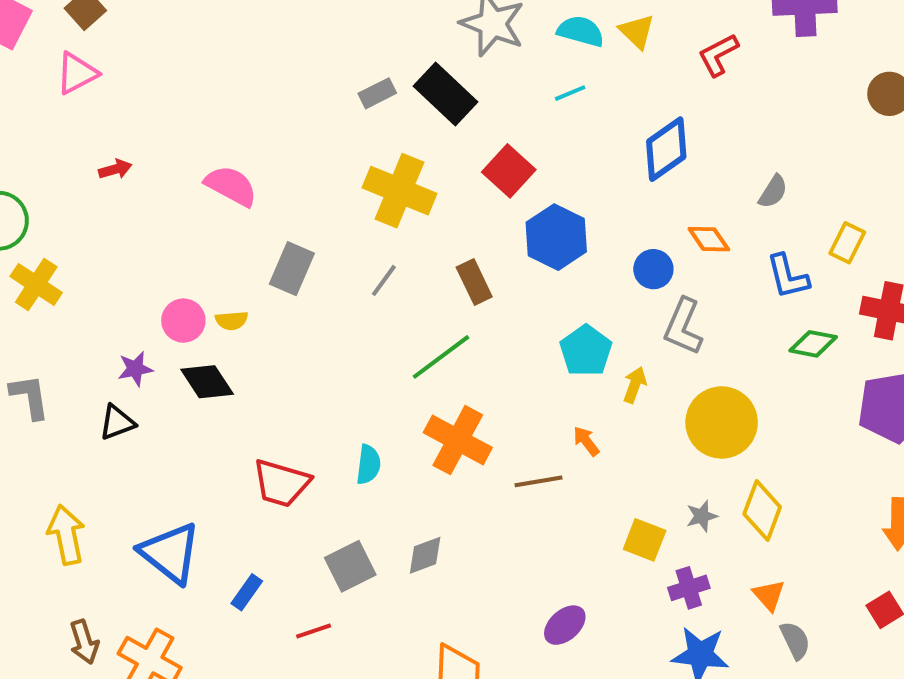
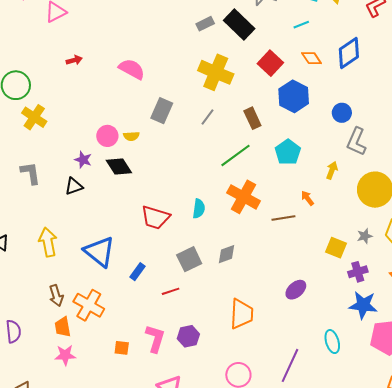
orange diamond: (709, 239) -> (312, 58), moved
cyan pentagon: (586, 351) -> (288, 152), moved
purple star: (135, 369) -> (83, 160), turned 30

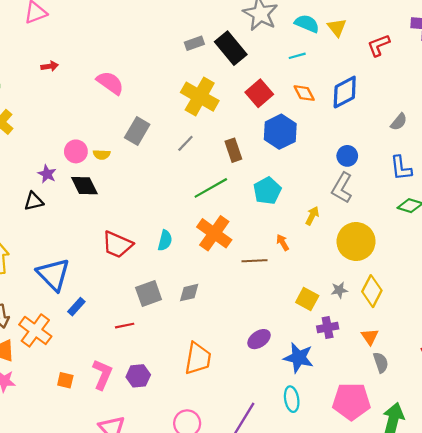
blue circle: (342, 113) -> (347, 156), moved
blue rectangle: (138, 272) -> (76, 307), moved
blue star: (363, 305) -> (299, 358), moved

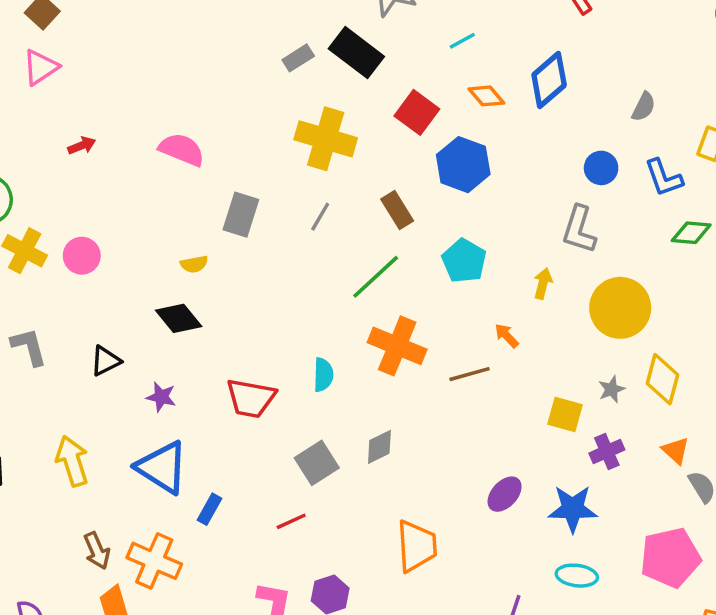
pink circle: (76, 151) -> (82, 256), moved
blue circle: (347, 156) -> (601, 168), moved
purple star: (47, 174) -> (161, 397), moved
cyan ellipse: (292, 399) -> (577, 576), turned -60

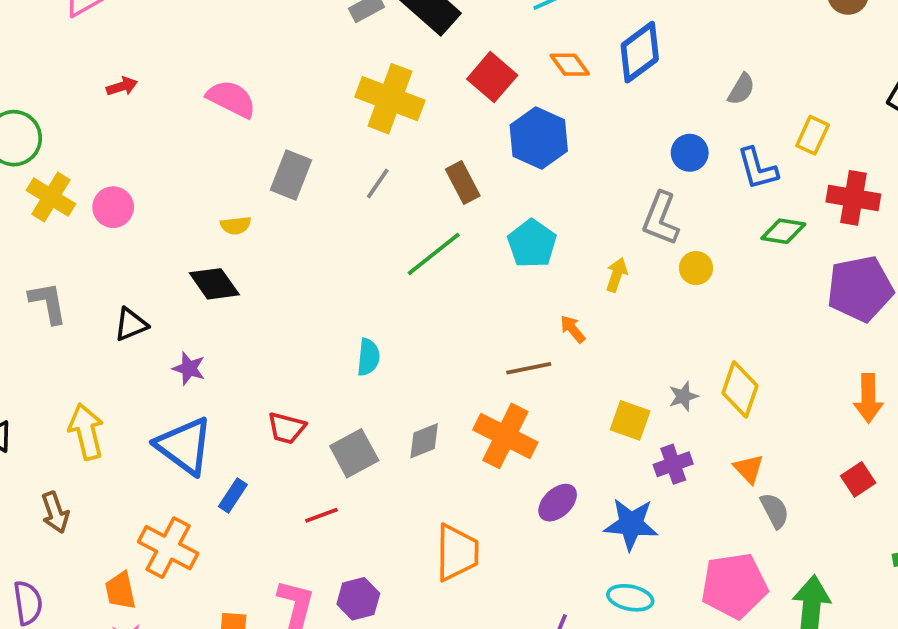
yellow circle: (620, 308) -> (696, 268), moved, size x0.5
orange cross: (397, 346) -> (505, 436), moved
red trapezoid: (251, 398) -> (286, 428), moved, size x0.7
brown arrow: (97, 551) -> (55, 512), moved

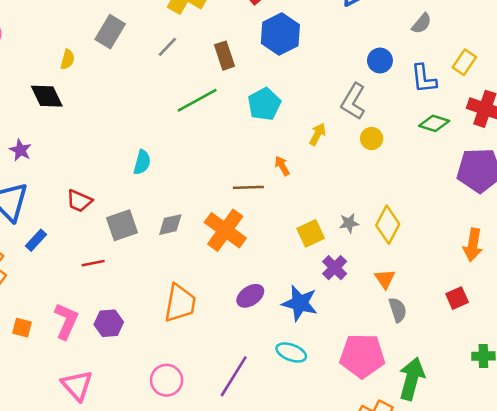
yellow semicircle: (236, 225) -> (68, 59), turned -78
yellow square: (630, 420) -> (311, 233), turned 36
purple cross: (673, 464) -> (335, 268), turned -35
purple ellipse: (558, 503) -> (250, 296), moved

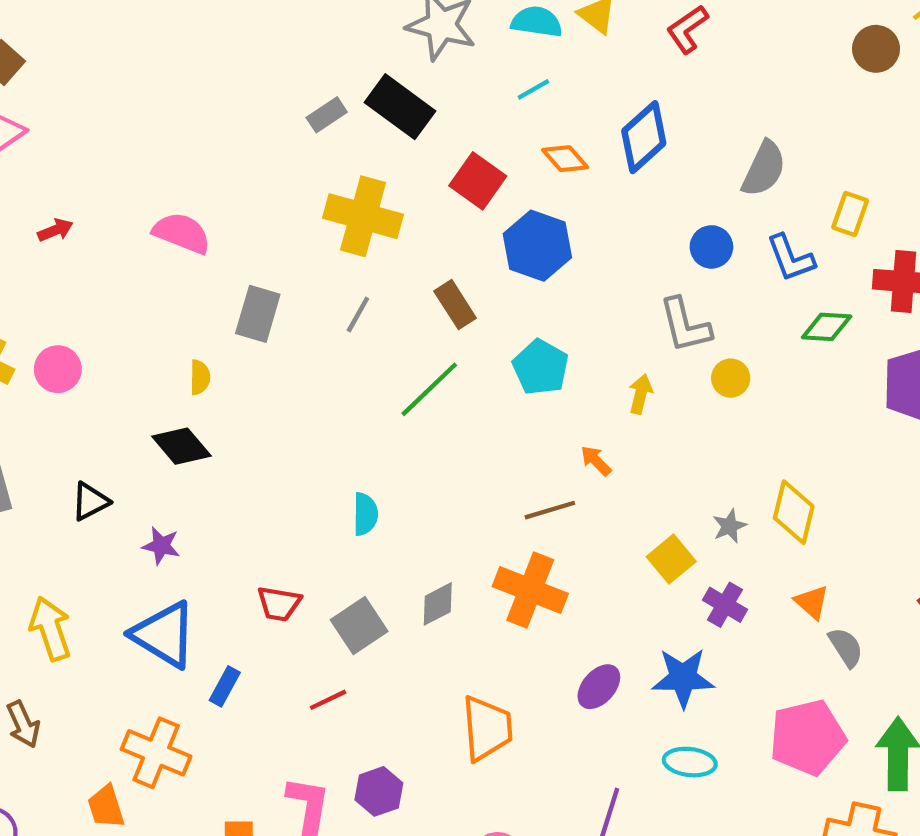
gray semicircle: (422, 23) -> (764, 169), size x1.5
gray L-shape: (353, 101) -> (685, 325), turned -30

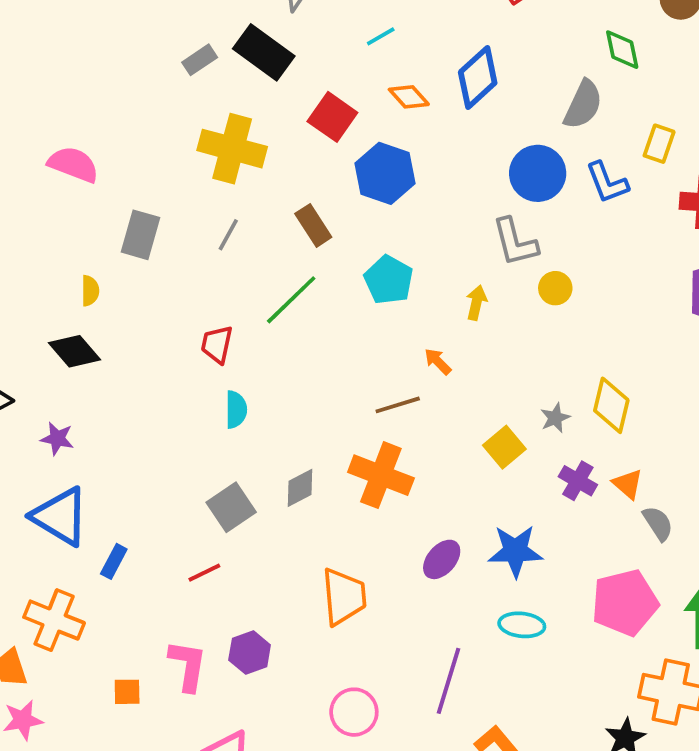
blue circle: (711, 247) -> (538, 173), size x1.5
green diamond: (827, 327) -> (622, 50), moved, turned 75
red trapezoid: (279, 604) -> (217, 344), moved, turned 93
purple cross: (725, 605) -> (578, 481), moved

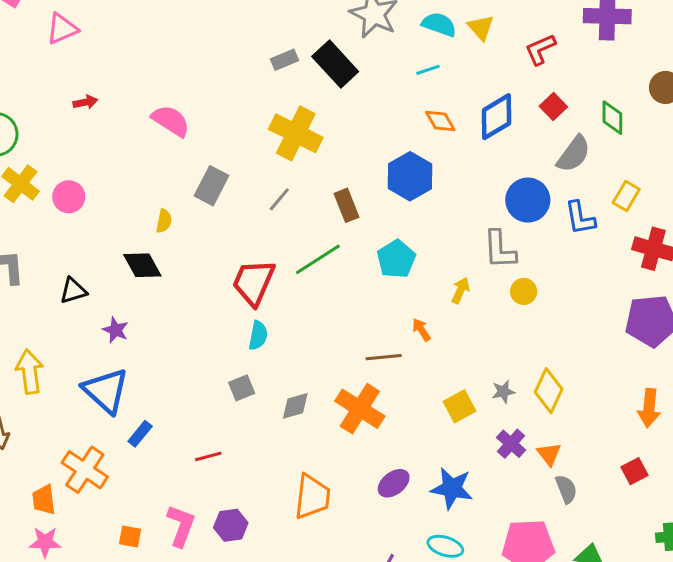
red square: (332, 117) -> (553, 106), moved, size x0.7
red trapezoid: (217, 344) -> (253, 282), size x1.6
gray square: (231, 507) -> (242, 388), moved, size x0.7

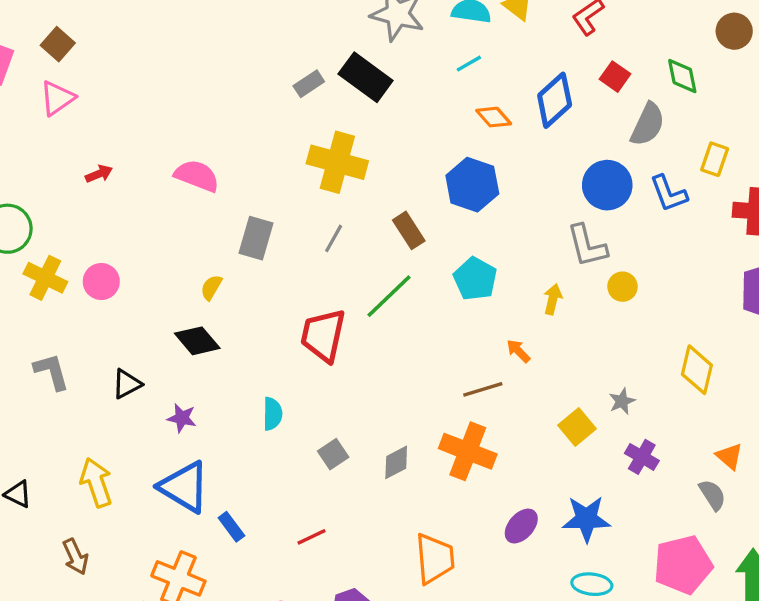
yellow semicircle: (164, 221) -> (211, 287), turned -150
cyan semicircle: (258, 335) -> (272, 414), moved
yellow diamond: (549, 391) -> (697, 370), moved
blue rectangle: (140, 434) -> (231, 527), turned -65
orange triangle: (549, 454) -> (729, 456), moved

